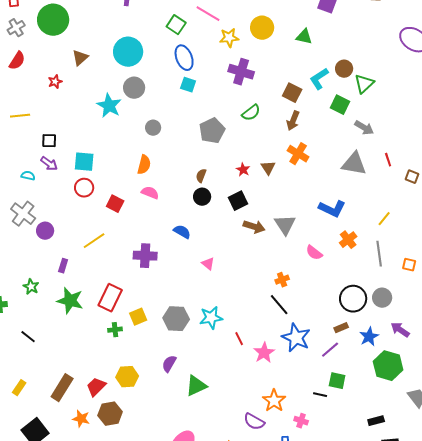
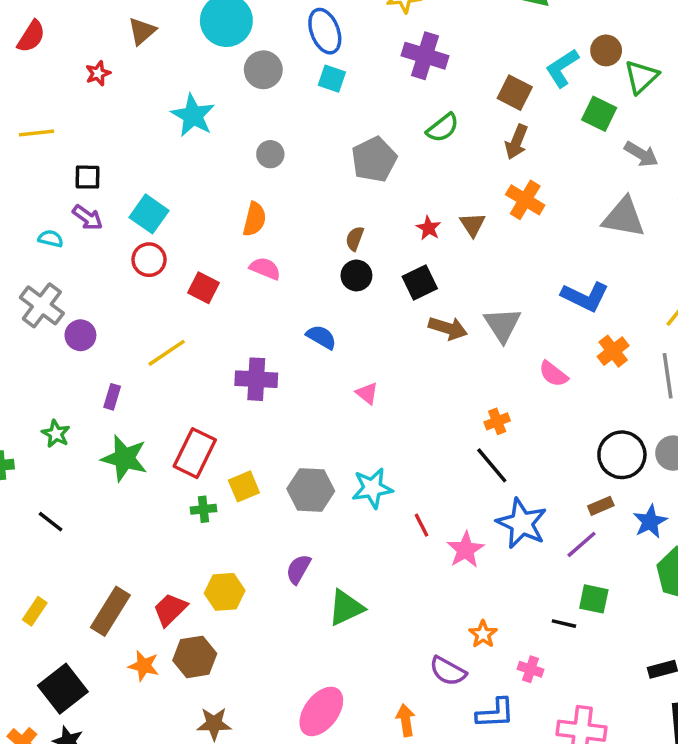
gray circle: (134, 88) -> (263, 70), moved
cyan square: (84, 162) -> (149, 214), turned 30
orange star: (274, 401) -> (483, 634), size x0.7

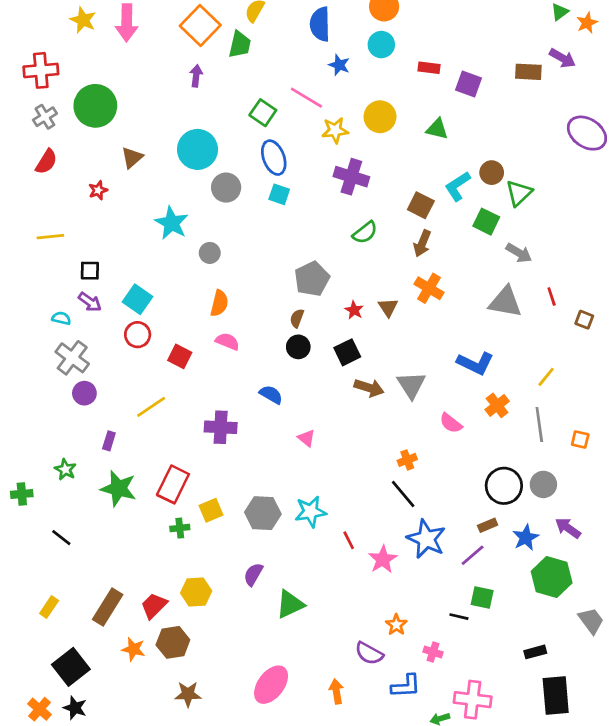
gray circle: (270, 154) -> (210, 253), moved
gray pentagon: (374, 159) -> (312, 279), moved
gray cross: (42, 305) -> (72, 358), moved

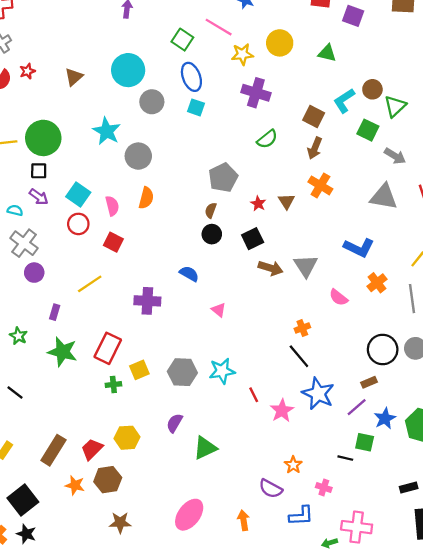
green circle: (95, 106) -> (43, 138), moved
red star: (98, 190) -> (27, 71), moved
gray circle: (210, 253) -> (138, 156), size x1.5
pink semicircle: (227, 341) -> (112, 206), moved, turned 54
blue star: (526, 538) -> (385, 418), moved

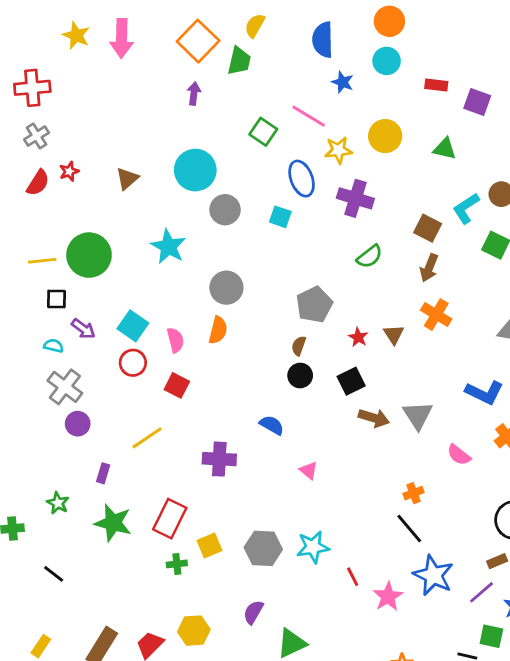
blue ellipse: (191, 77) -> (302, 179), moved
gray circle: (138, 156) -> (226, 288), moved
black square: (39, 171) -> (56, 299), moved

